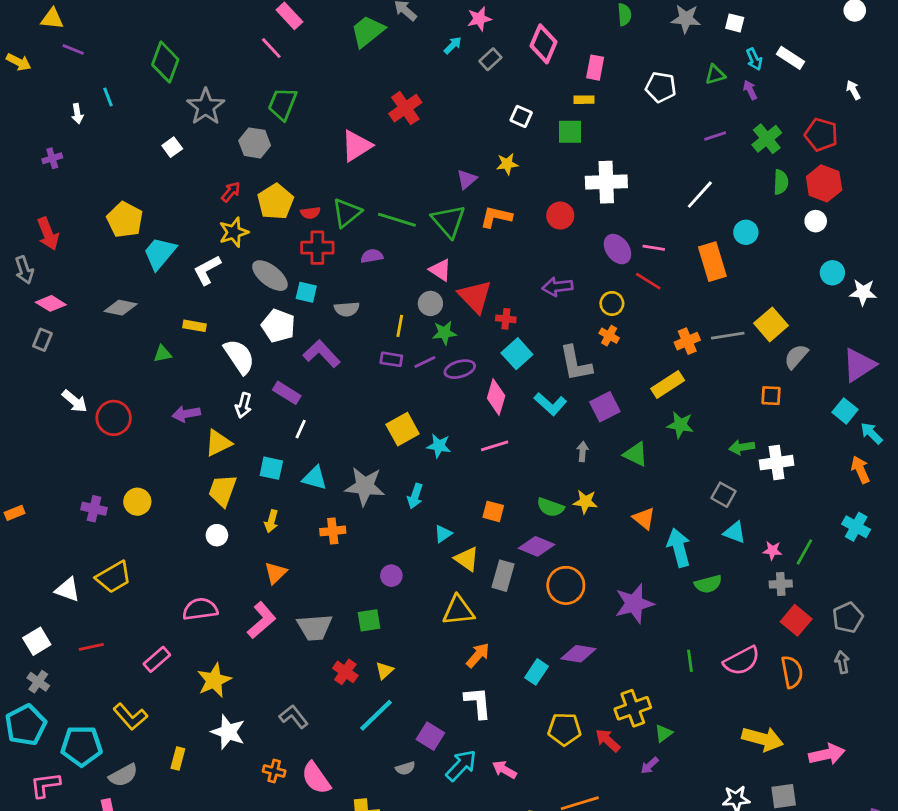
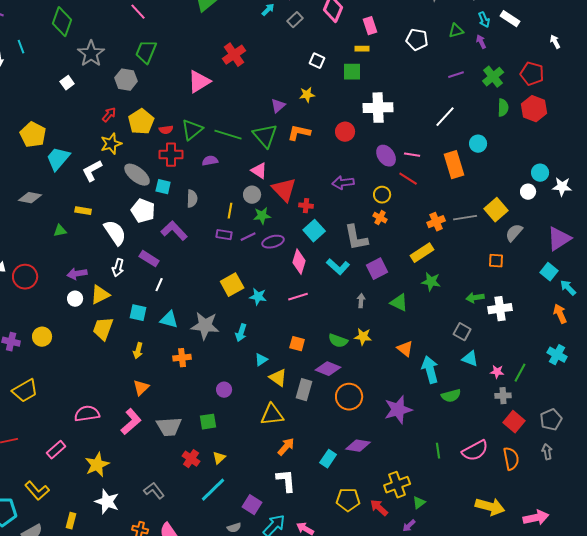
pink rectangle: (595, 68) -> (370, 26), turned -30
white circle: (816, 221) -> (528, 192), moved
gray semicircle: (347, 309) -> (192, 199), turned -84
white circle: (217, 535) -> (75, 299), moved

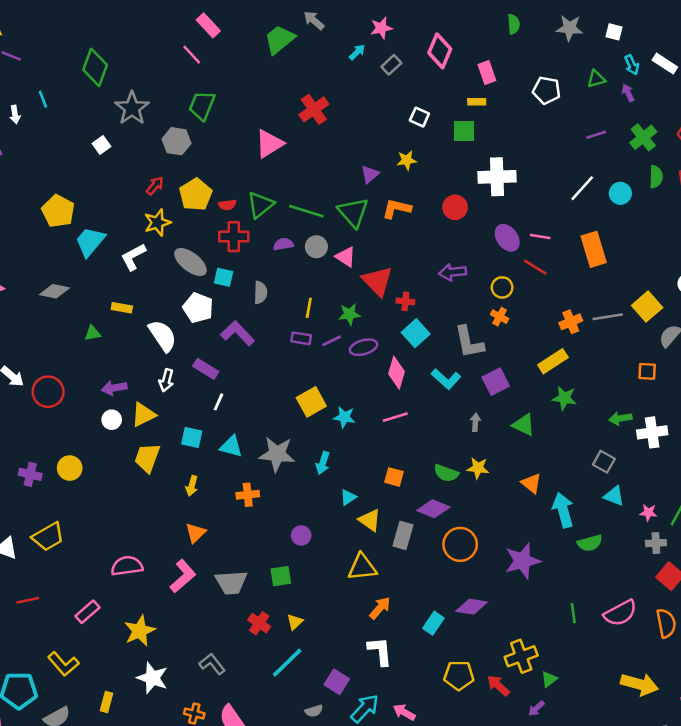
cyan circle: (478, 144) -> (620, 193), moved
gray circle: (252, 195) -> (316, 247), moved

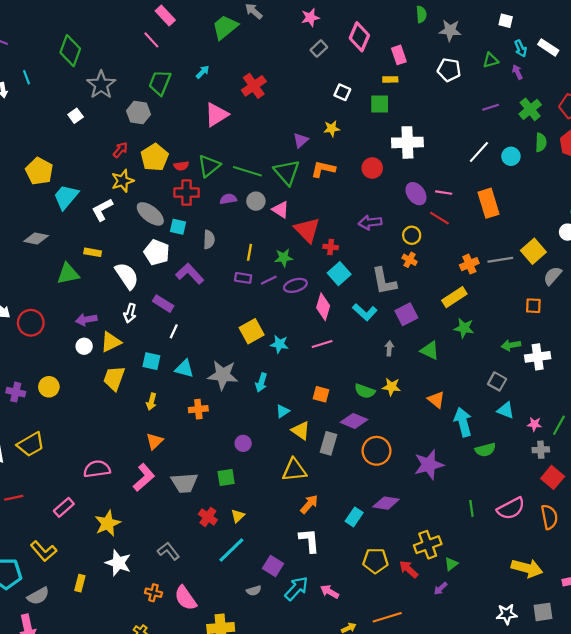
gray star: (569, 28) -> (450, 30), moved
cyan arrow: (357, 52) -> (203, 72), moved
green triangle: (93, 333) -> (68, 274), size x1.6

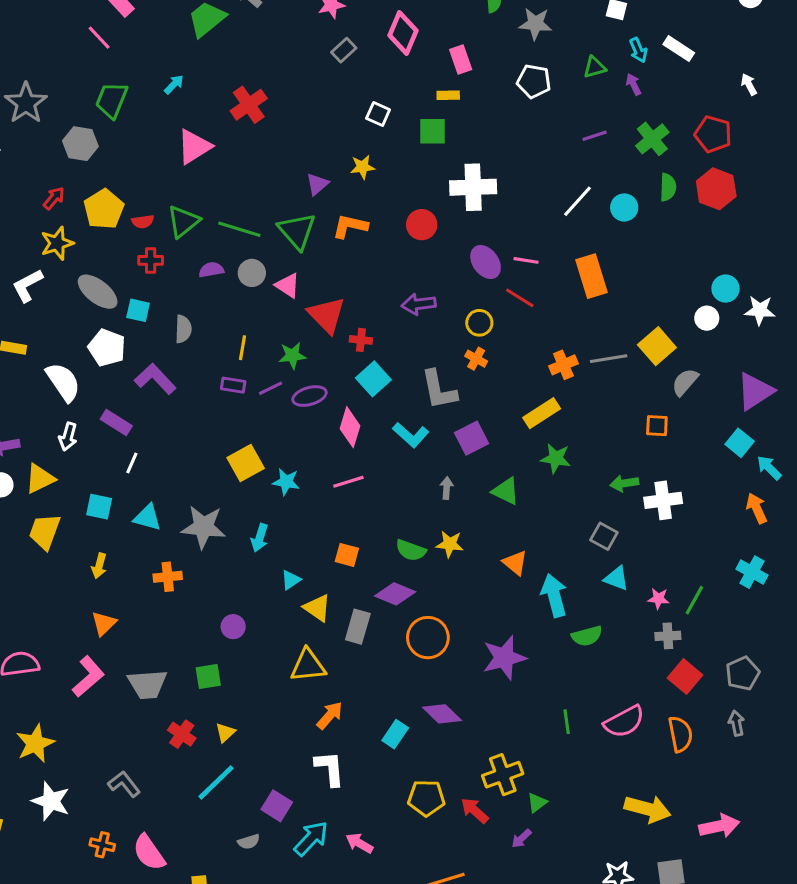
red cross: (187, 193) -> (151, 260), size x0.7
purple diamond: (386, 503) -> (442, 714), turned 35

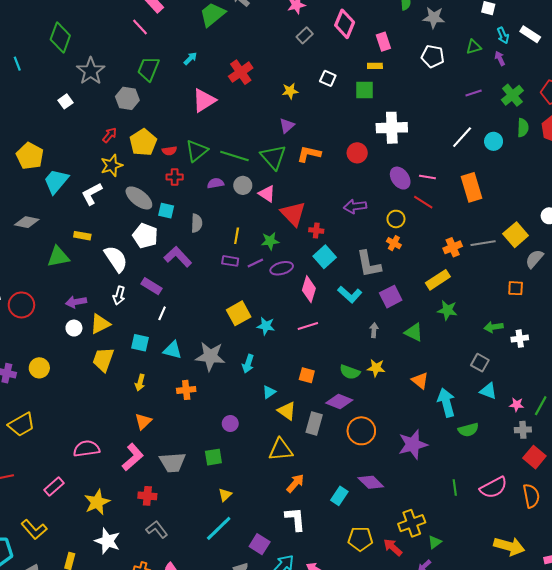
yellow star: (362, 167) -> (290, 91), moved
white cross: (663, 500) -> (520, 339), size x0.7
red cross: (182, 734) -> (147, 496), moved, turned -30

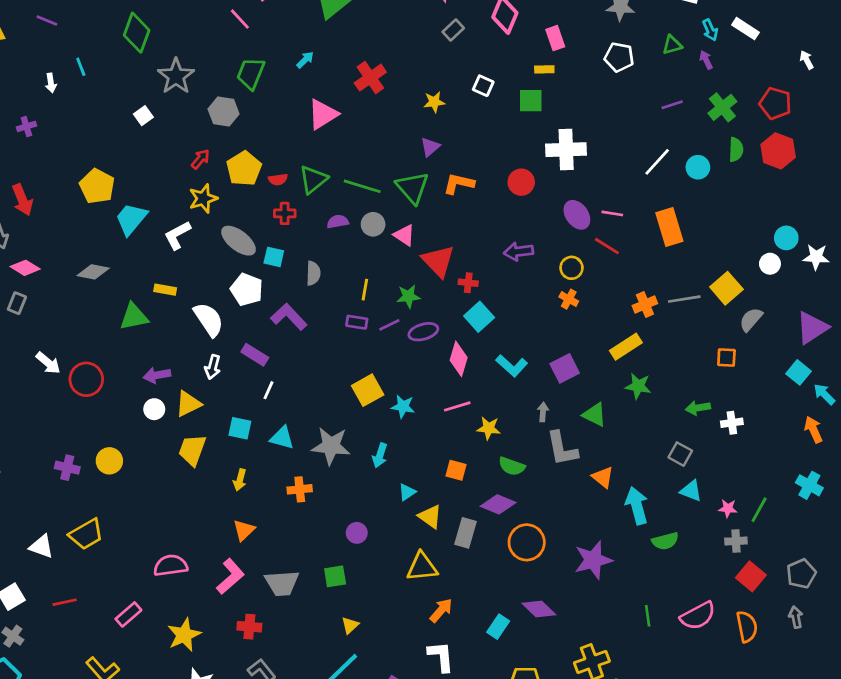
gray L-shape: (369, 264) -> (562, 449), moved
yellow star: (376, 368) -> (489, 428), moved

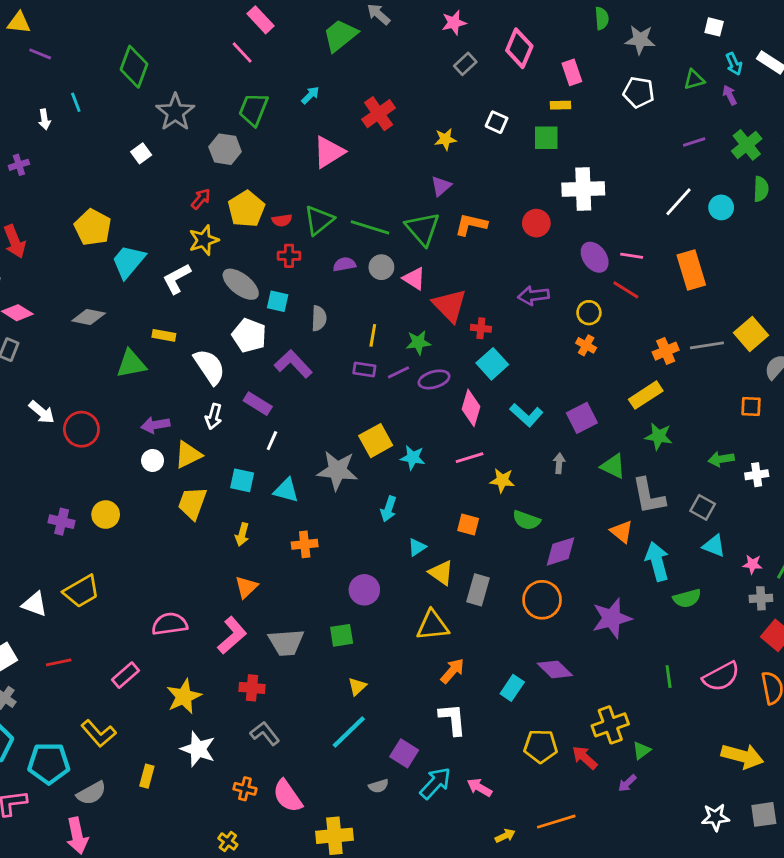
gray star: (331, 446) -> (337, 470), moved
gray L-shape: (562, 449) -> (649, 496), moved
purple diamond: (498, 504) -> (561, 551), moved, turned -40
purple circle: (357, 533) -> (364, 590), size x1.4

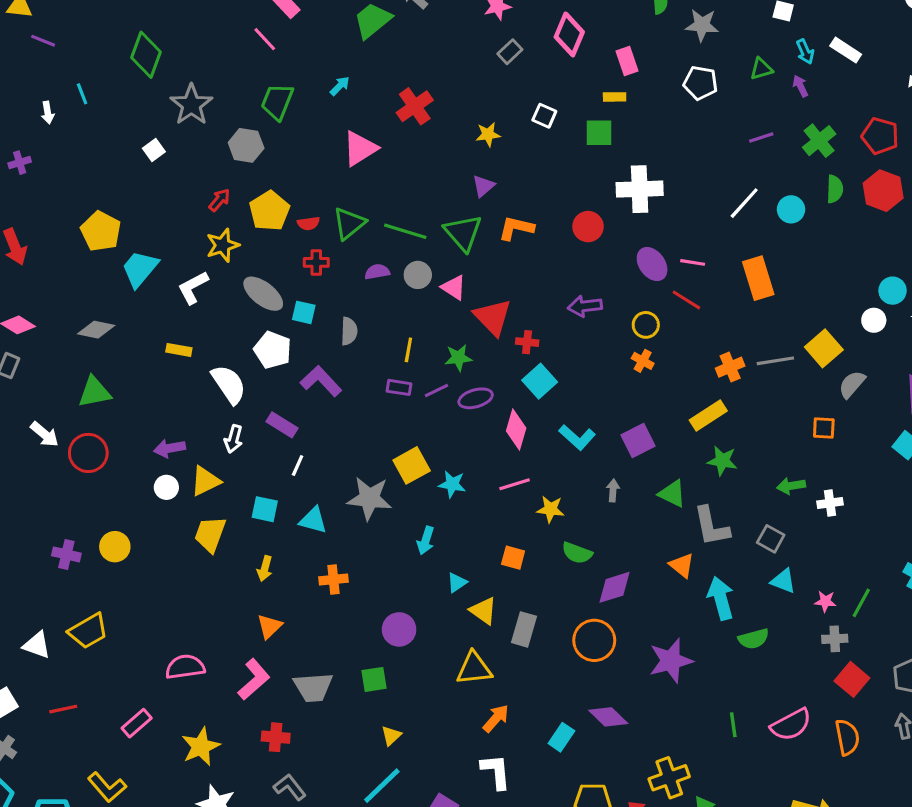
green triangle: (131, 364) -> (95, 392), moved

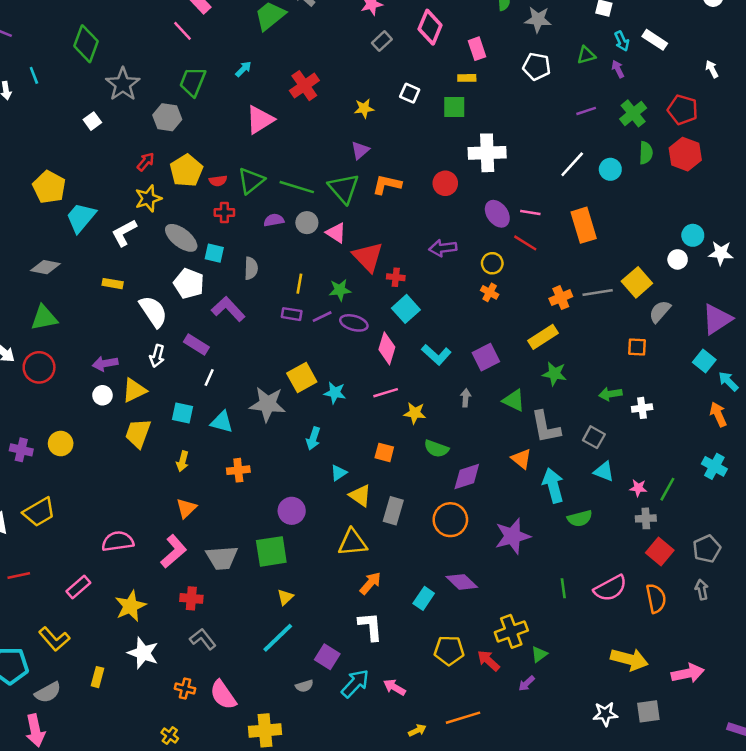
purple ellipse: (476, 398) -> (354, 323), turned 32
green square: (374, 679) -> (271, 551), size x1.5

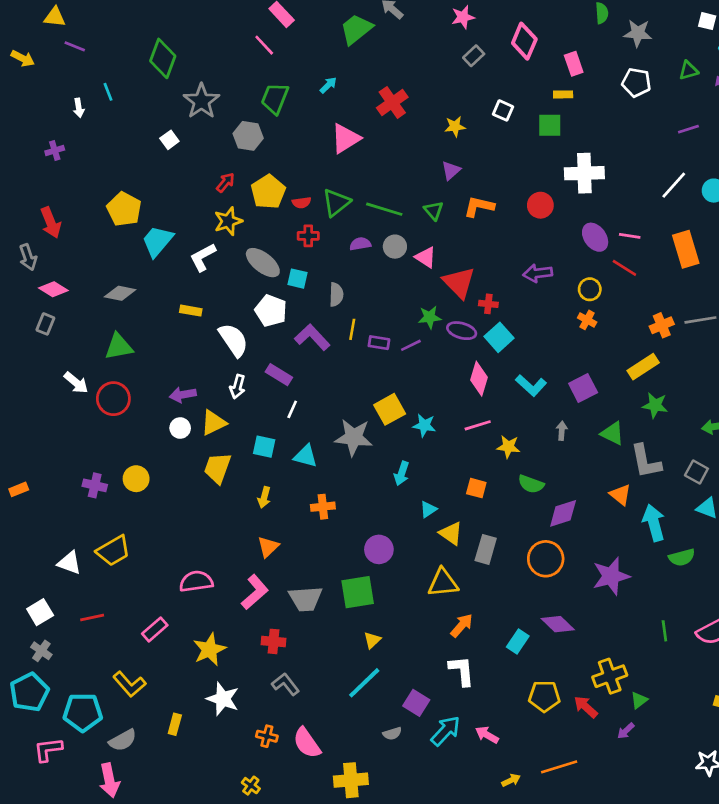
green triangle: (344, 188) -> (434, 211), size x0.6
yellow line: (299, 284) -> (352, 329), moved
purple ellipse: (354, 323) -> (462, 331), moved

